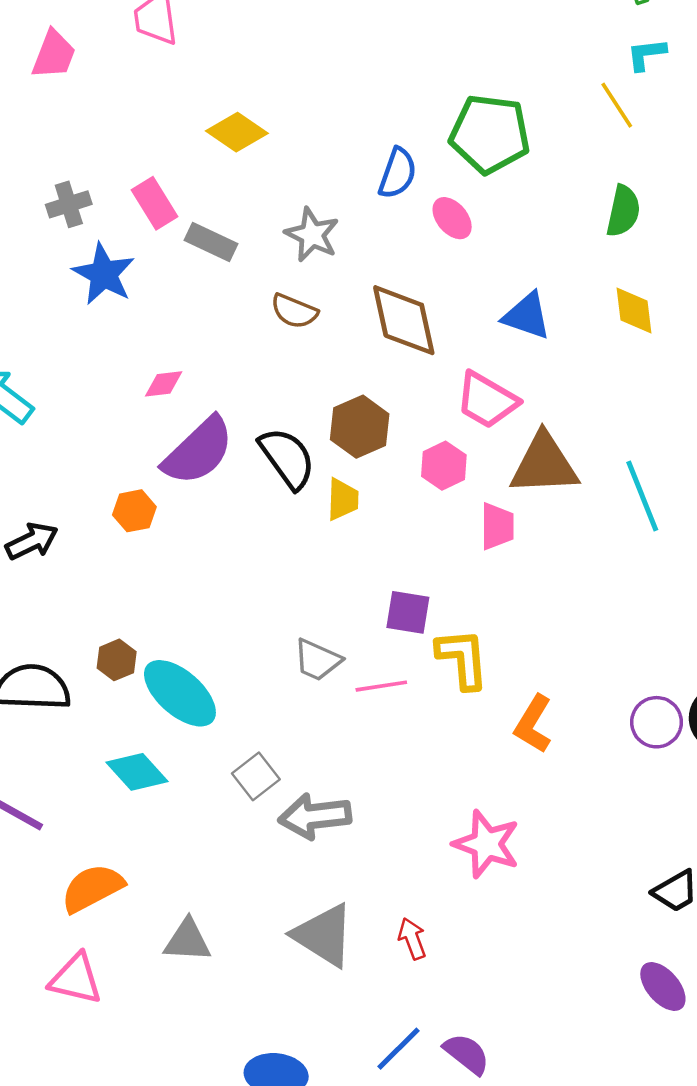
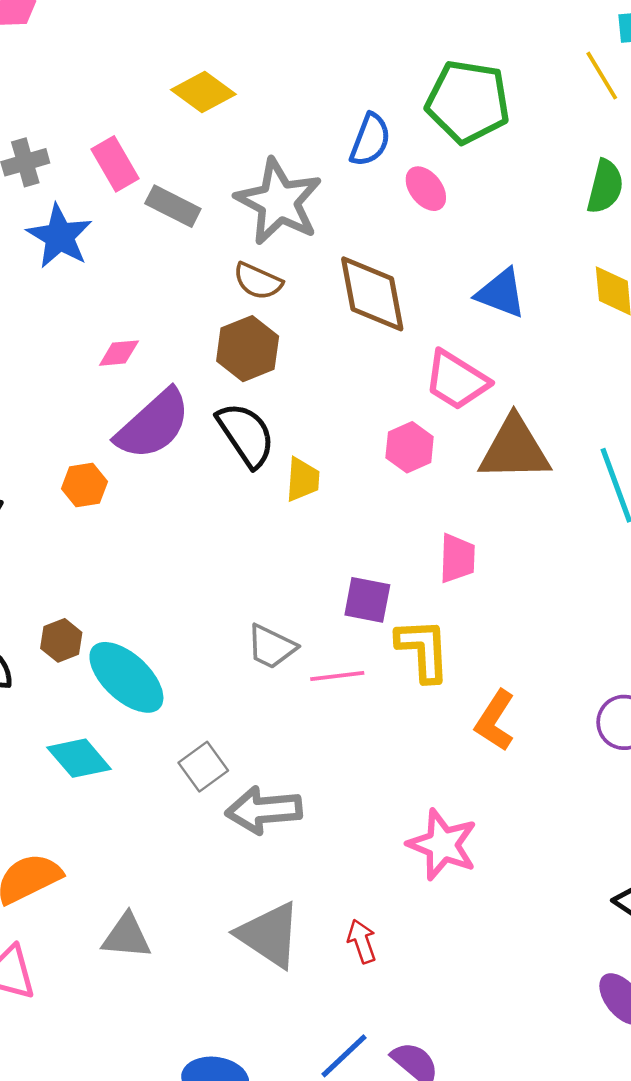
gray star: (312, 235) -> (279, 202), size x1.5
brown hexagon: (360, 427) -> (248, 349), moved
pink trapezoid: (497, 526) -> (457, 558), moved

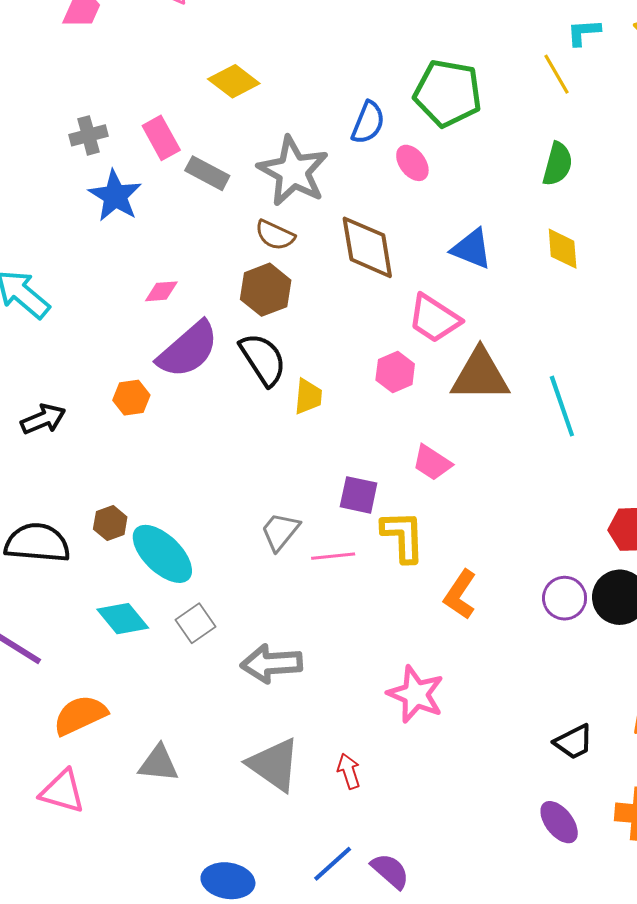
pink trapezoid: (457, 558) -> (432, 463), turned 120
gray trapezoid: (271, 647) -> (280, 531), turned 102
gray square: (203, 767) -> (195, 623), moved

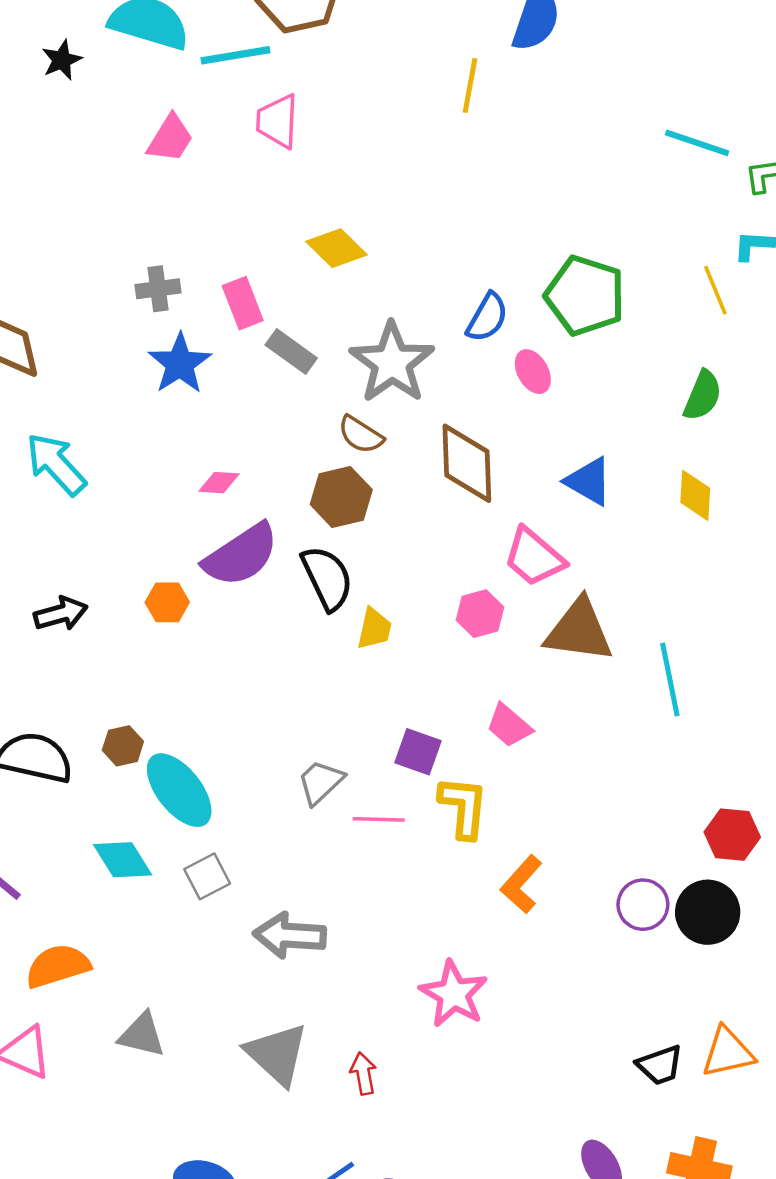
black trapezoid: (574, 742) -> (660, 1065), moved

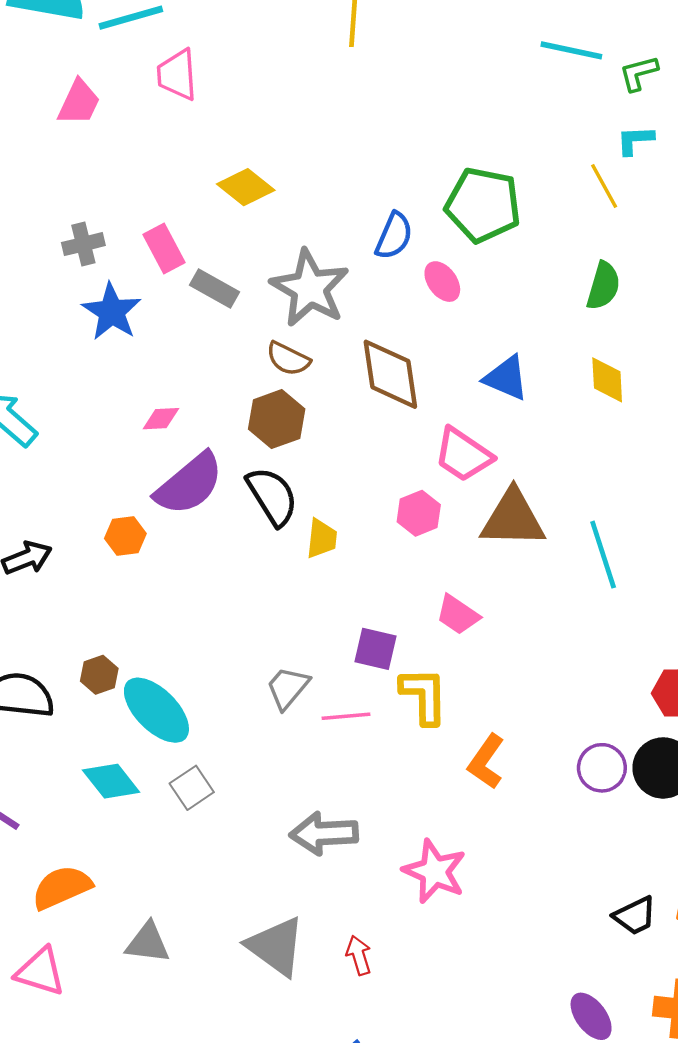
gray arrow: (290, 935) -> (324, 833), moved

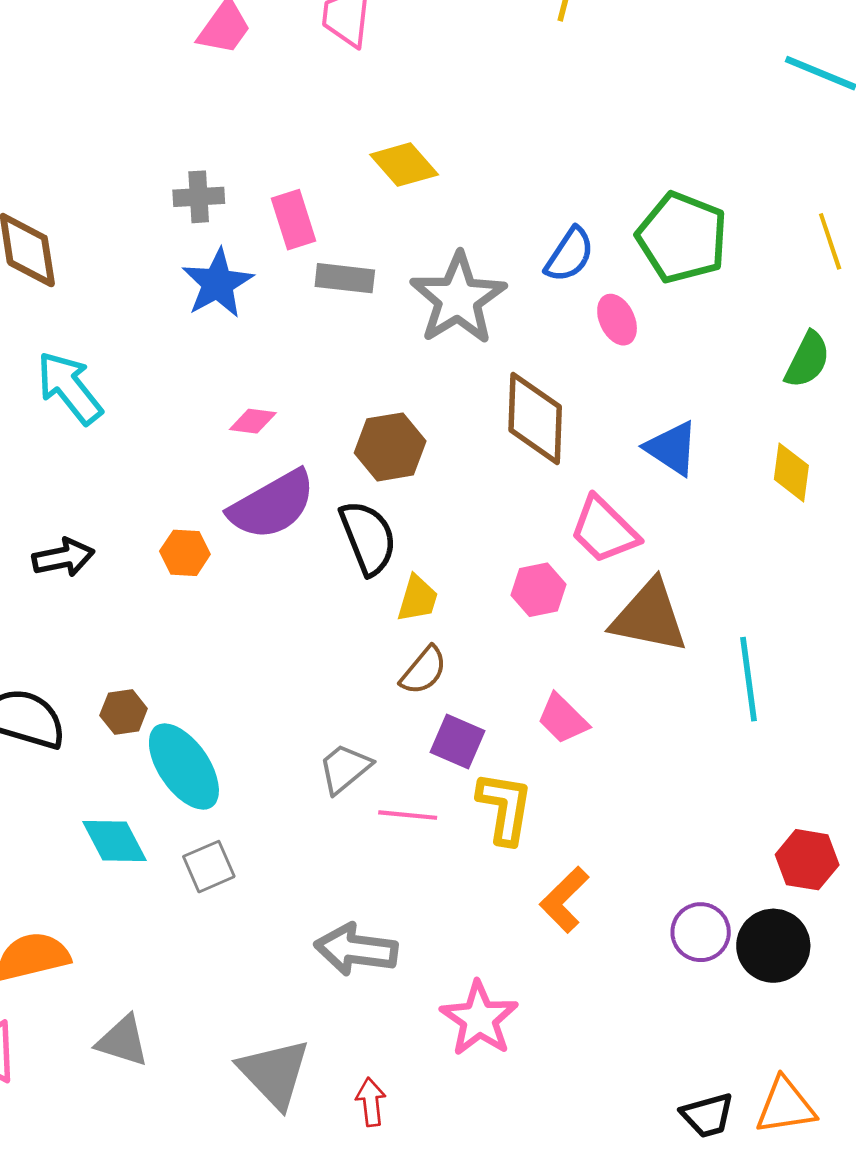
gray rectangle: (214, 289) -> (345, 278), turned -33
brown semicircle: (288, 359) -> (424, 671), moved, turned -87

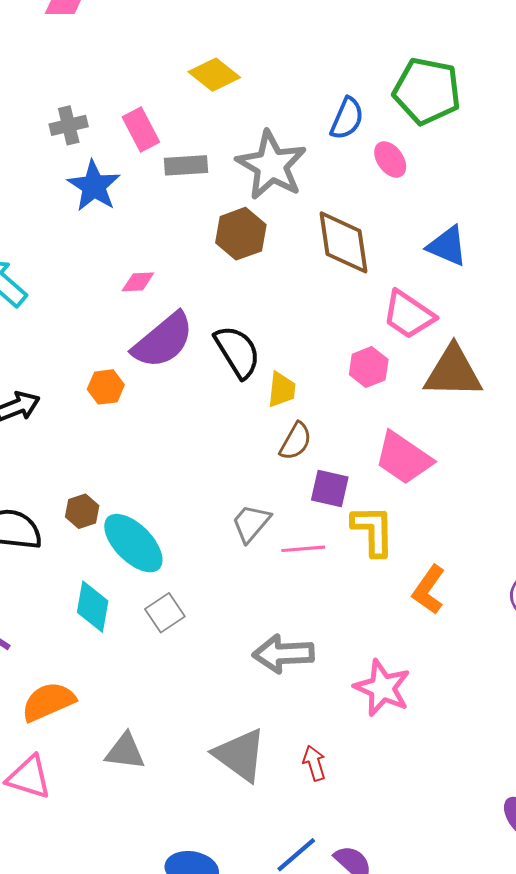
brown hexagon: (390, 447) -> (241, 234), moved
pink trapezoid: (563, 719) -> (403, 458), size x1.5
cyan diamond: (115, 841) -> (93, 607), turned 48

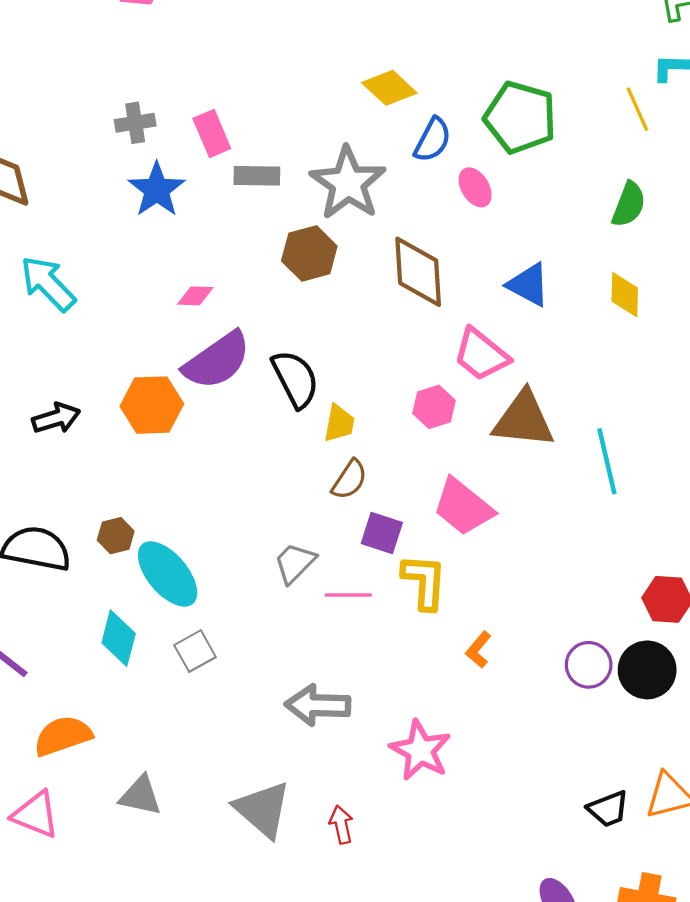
yellow diamond: (214, 75) -> (389, 88), moved
orange hexagon: (106, 387) -> (152, 405), size x1.6
orange L-shape: (429, 590) -> (478, 650), size x0.7

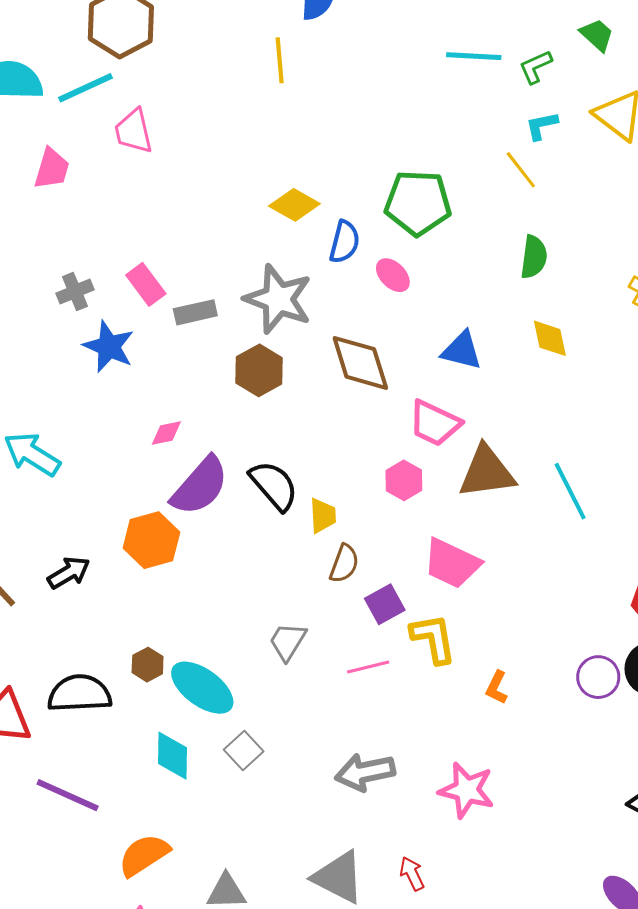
purple square: (382, 533) -> (385, 604), turned -33
gray trapezoid: (295, 563) -> (288, 641), moved

